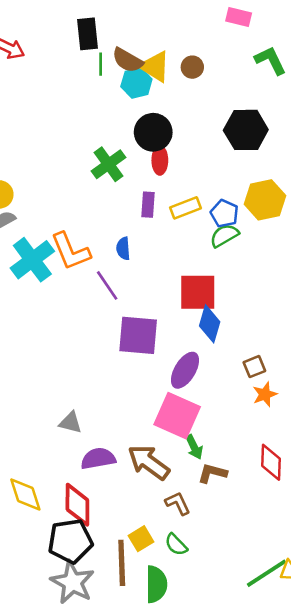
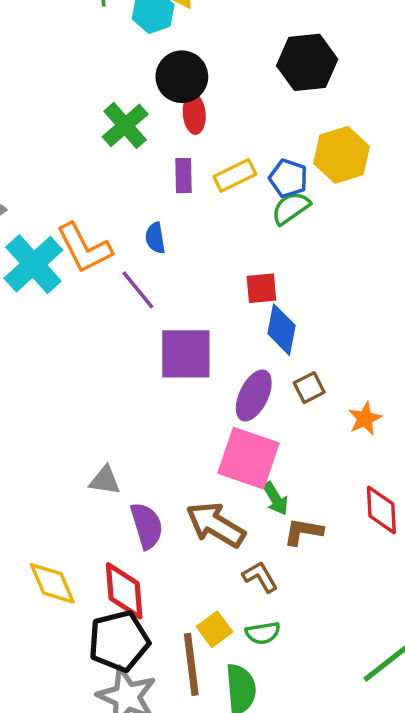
red square: (198, 292) -> (261, 288), size x0.6
brown square: (254, 367) -> (309, 388), moved
purple semicircle: (98, 459) -> (147, 526), turned 88
green semicircle: (176, 545) -> (263, 633), turned -50

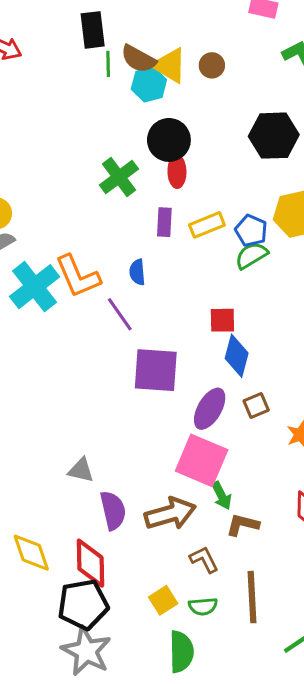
brown arrow: (216, 525) -> (170, 514), turned 129
brown line: (191, 664) -> (252, 597), moved

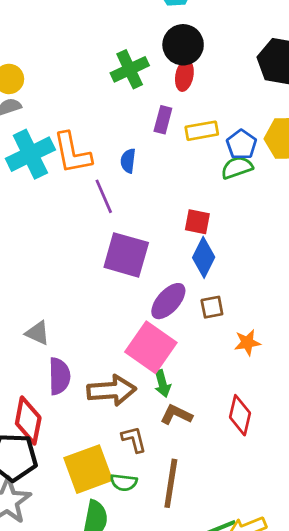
yellow square: (163, 600) -> (88, 469), size x1.8

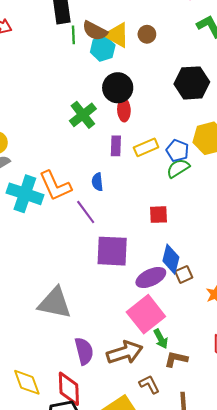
cyan cross: (30, 154) -> (25, 194), turned -32
blue diamond: (204, 257) -> (171, 259), moved
purple ellipse: (168, 301) -> (151, 277), turned 36
gray triangle: (38, 333) -> (55, 303), moved, size x1.8
pink square: (151, 347) -> (146, 314), turned 30

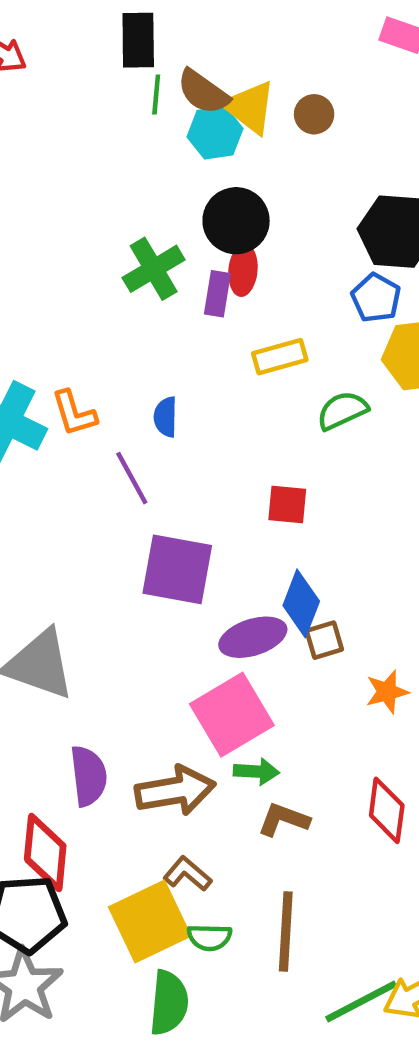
purple rectangle: (116, 146) -> (217, 294), moved
blue pentagon: (177, 151) -> (376, 298), moved
orange L-shape: (55, 186) -> (74, 413), size x0.7
green arrow: (161, 339) -> (256, 772), turned -66
brown L-shape: (149, 384) -> (187, 874), moved, turned -30

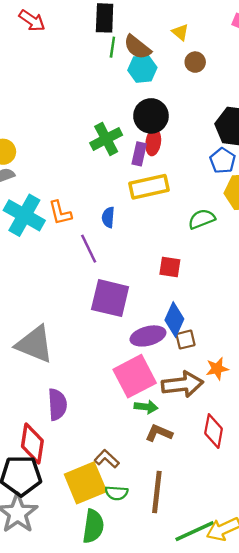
yellow triangle: (250, 107) -> (180, 32), moved, size x0.6
yellow rectangle: (280, 357) -> (149, 187), moved, size x1.4
brown arrow: (175, 791) -> (182, 384), moved

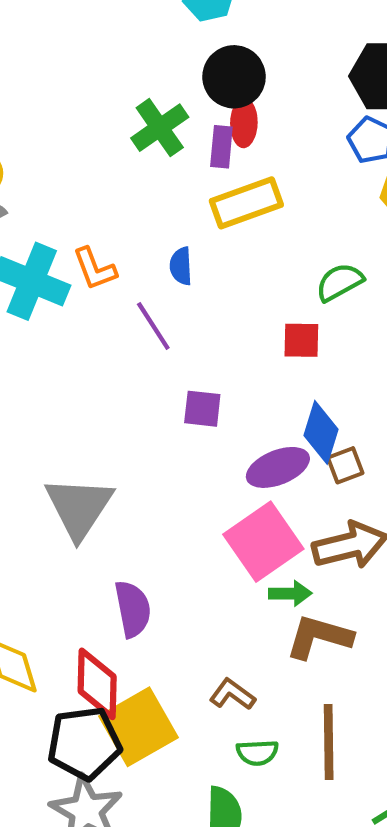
green semicircle: (202, 219) -> (340, 282), moved
purple square: (110, 298) -> (202, 409), size x0.6
gray triangle: (35, 344) -> (79, 507), turned 48
brown L-shape: (159, 433) -> (319, 637), size x1.4
yellow square: (85, 483) -> (139, 727), moved

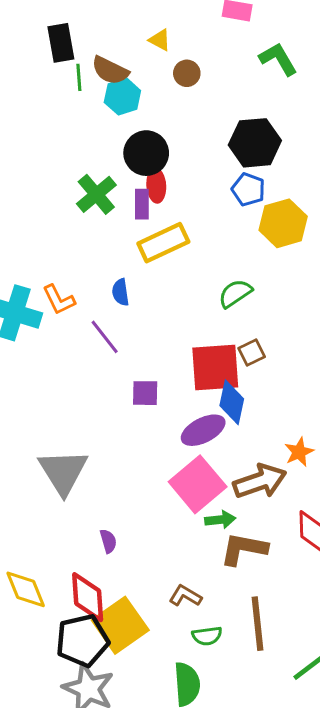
red square: (301, 340) -> (215, 368), moved, size x1.8
brown square: (345, 465) -> (252, 352), moved
purple semicircle: (133, 609) -> (108, 541), size x0.6

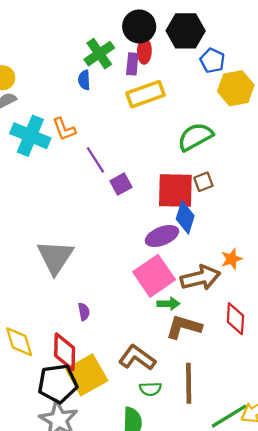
black hexagon: (255, 143) -> (186, 31), moved
blue semicircle: (121, 292) -> (84, 80), moved
green semicircle: (235, 293) -> (195, 137), size x1.4
purple square: (145, 393) -> (121, 184), moved, turned -35
brown L-shape: (185, 596) -> (137, 358), size x1.5

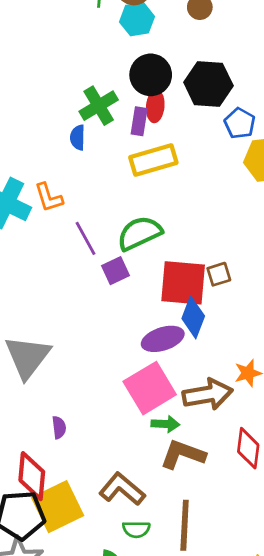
green semicircle: (195, 137) -> (139, 233), moved

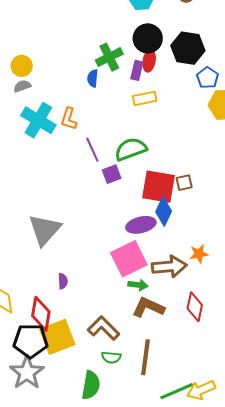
yellow rectangle: (153, 160) -> (145, 98), size x0.7
orange L-shape: (49, 197) -> (69, 119), turned 30

